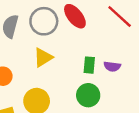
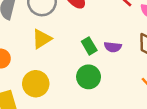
green rectangle: (89, 65) -> (89, 46), turned -35

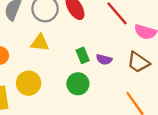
yellow triangle: (42, 39) -> (40, 43), turned 30

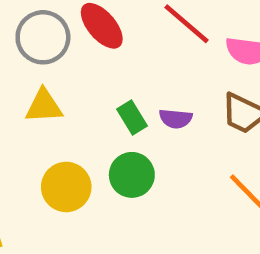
yellow circle: (29, 83) -> (66, 187), moved

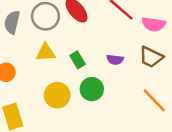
green rectangle: (132, 118) -> (78, 60), moved

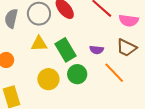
green rectangle: (78, 60) -> (66, 50), size x1.6
orange line: (154, 100) -> (114, 73), moved

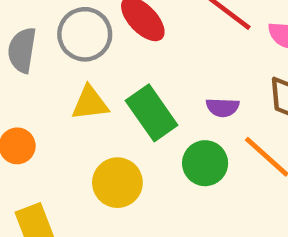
green circle: (77, 74) -> (205, 163), moved

